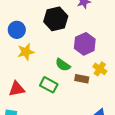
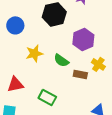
yellow star: (26, 52) -> (34, 53), moved
green rectangle: (49, 85) -> (47, 97), moved

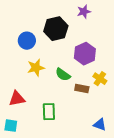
blue circle: (15, 25) -> (27, 41), moved
green rectangle: (47, 97) -> (49, 112), turned 60

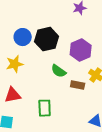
black hexagon: (56, 29) -> (47, 39), moved
yellow star: (36, 68) -> (15, 64), moved

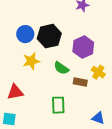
yellow star: (15, 64) -> (31, 61), moved
green rectangle: (45, 108) -> (58, 105), moved

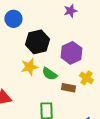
blue circle: (25, 34) -> (13, 19), moved
yellow star: (31, 61) -> (29, 67), moved

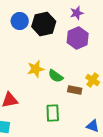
black hexagon: (37, 42) -> (44, 24), moved
purple hexagon: (71, 53) -> (78, 38), moved

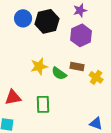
brown rectangle: (75, 90) -> (77, 66), moved
green rectangle: (53, 113) -> (43, 104), moved

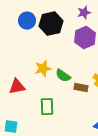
brown rectangle: (77, 66) -> (81, 88), moved
red triangle: (13, 97) -> (17, 87), moved

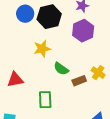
yellow star: (43, 69) -> (42, 49), moved
brown rectangle: (81, 88) -> (79, 81), turned -32

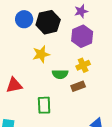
green semicircle: (61, 69) -> (60, 74), turned -35
yellow cross: (98, 73) -> (83, 65), moved, turned 32

